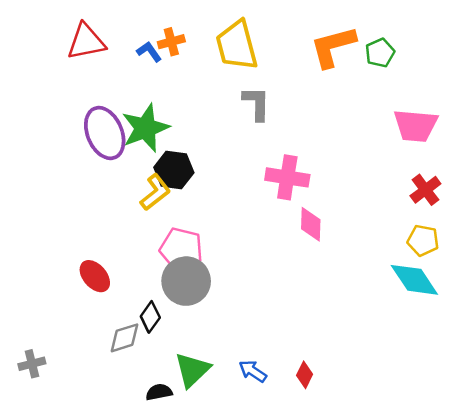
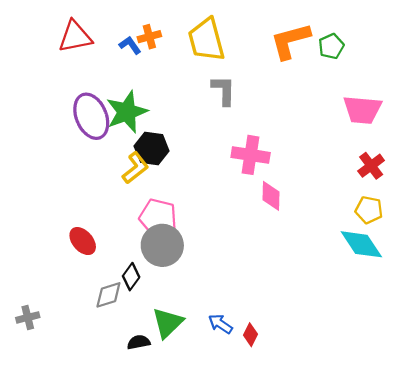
red diamond: (305, 375) -> (251, 335), moved

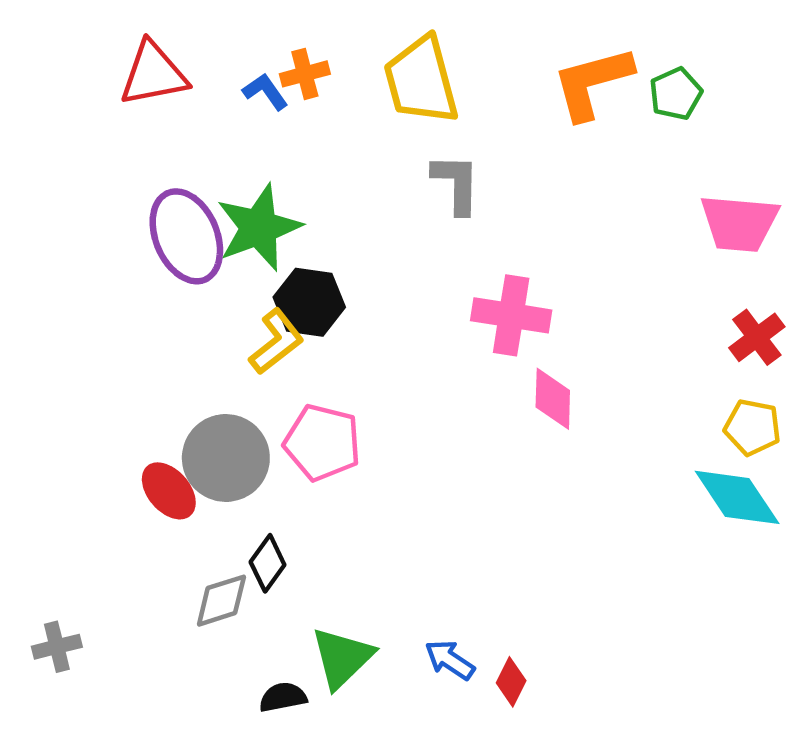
gray circle: (162, 245) -> (226, 458), moved

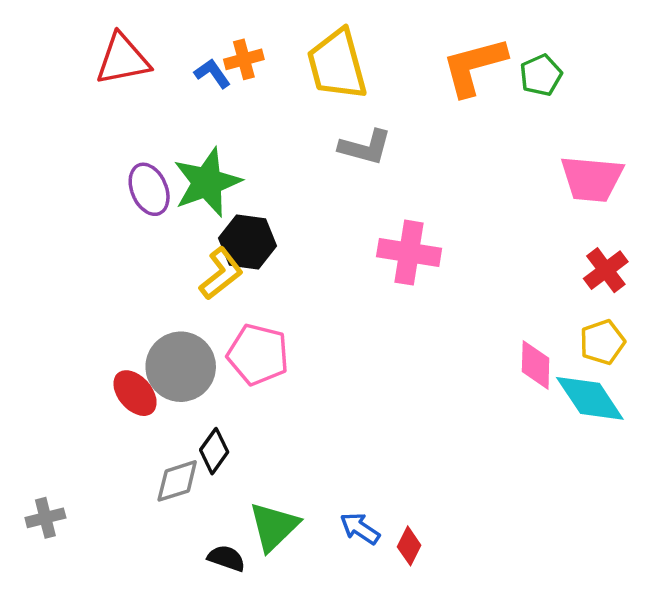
gray L-shape: (456, 184) -> (365, 147), turned 104
purple ellipse: (186, 236) -> (149, 189), size x0.7
pink diamond: (553, 399) -> (536, 365), moved
yellow pentagon: (753, 427) -> (602, 342), turned -30
black semicircle: (283, 697) -> (226, 558), turned 30

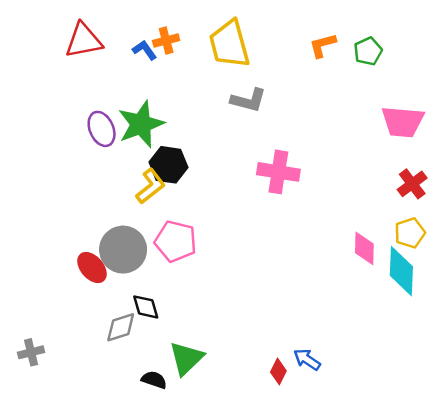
orange L-shape: (474, 66) -> (323, 45), size x0.6
cyan diamond: (590, 398) -> (401, 271), turned 36
black diamond: (214, 451) -> (146, 307), turned -52
blue arrow: (360, 528) -> (307, 359), moved

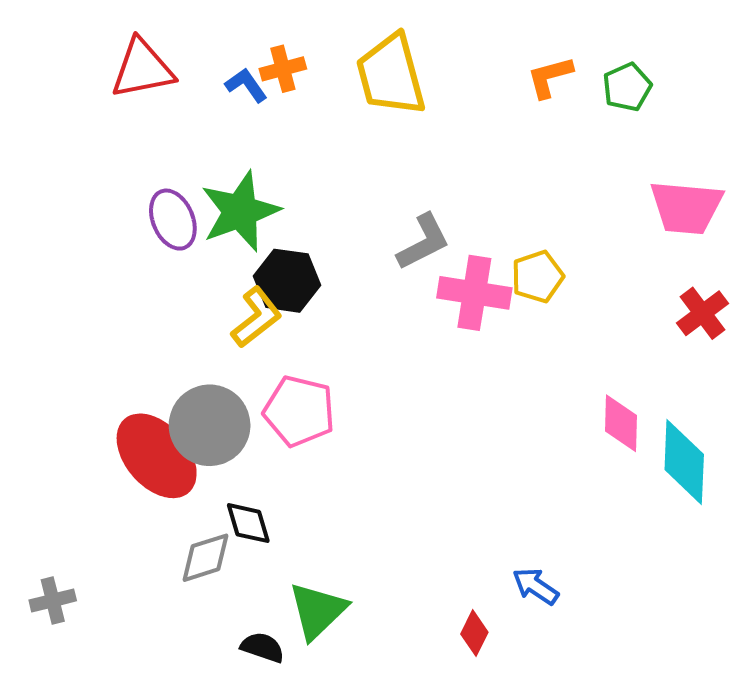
gray L-shape: (248, 100) -> (423, 242), moved, turned -42
yellow pentagon: (410, 233) -> (538, 277), moved
red ellipse: (92, 268) -> (157, 456), size x1.6
blue arrow: (307, 359) -> (535, 586), moved

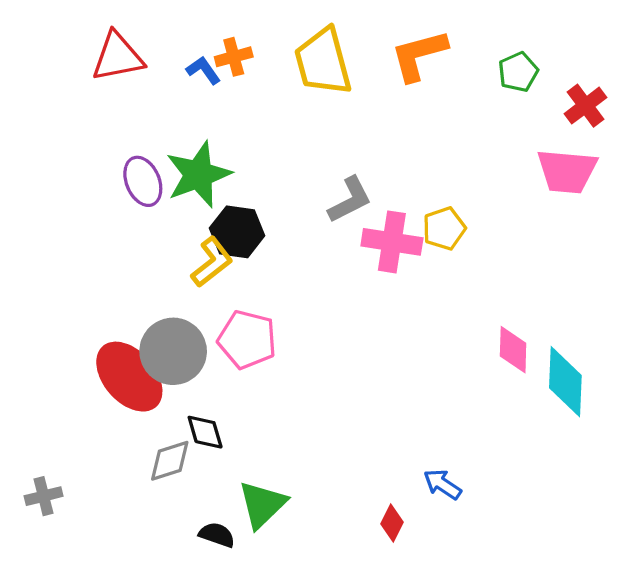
orange L-shape: (550, 77) -> (419, 55), moved, size x1.5
red cross: (703, 313) -> (585, 106), moved

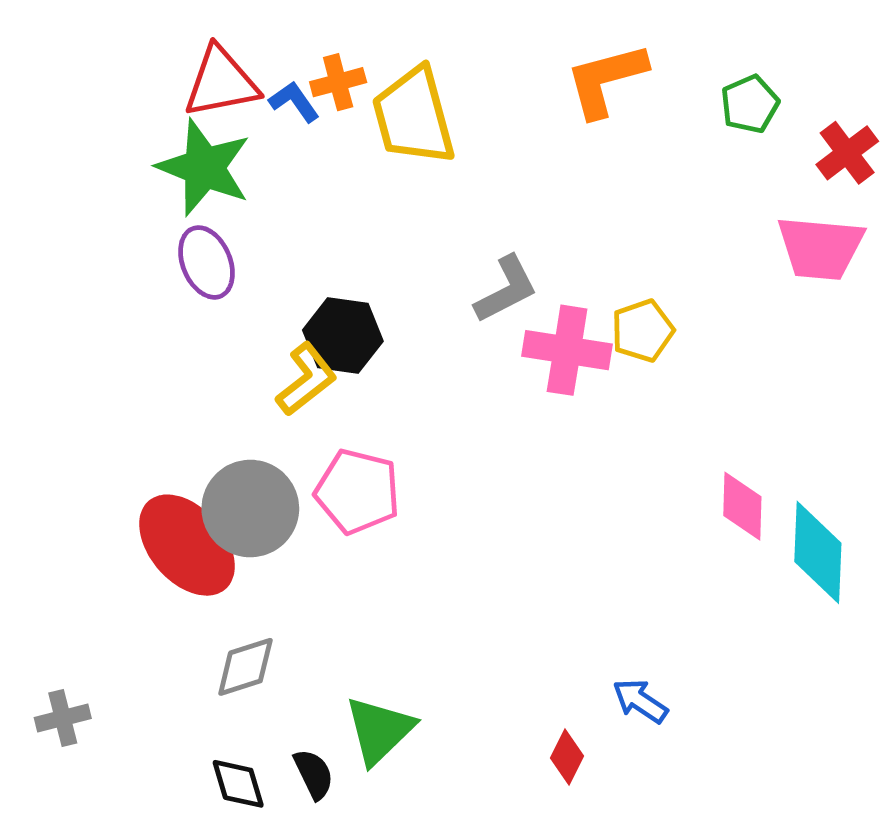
red triangle: (118, 57) -> (221, 82), moved
yellow trapezoid: (323, 62) -> (414, 116), moved
green star: (198, 175) -> (204, 167), moved, turned -30
black diamond: (205, 432) -> (238, 784), moved
black semicircle: (217, 535) -> (314, 774), turned 45

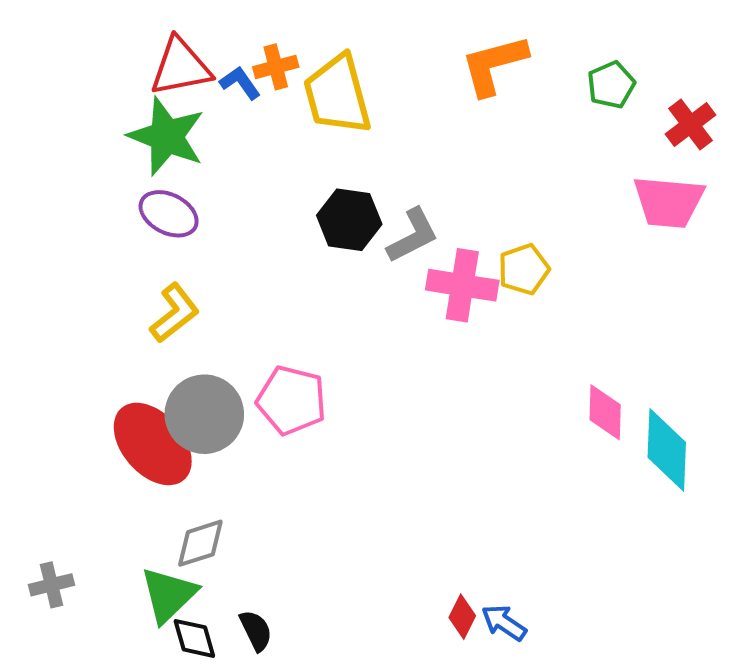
purple ellipse: (206, 262) -> (169, 214), turned -40
black hexagon: (343, 336) -> (349, 220), moved
yellow L-shape: (306, 379) -> (175, 313), moved
blue arrow: (640, 701) -> (504, 623), moved
green triangle: (379, 730) -> (169, 595), moved

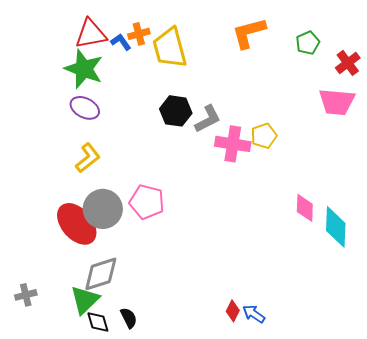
gray diamond: (200, 543) -> (101, 274), size x1.4

